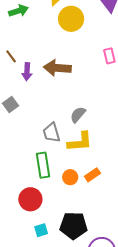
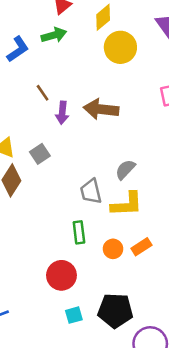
green rectangle: (43, 165) -> (79, 232), size x0.7

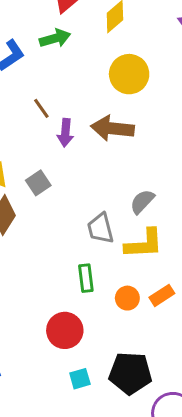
yellow circle: (120, 47) -> (129, 74), moved

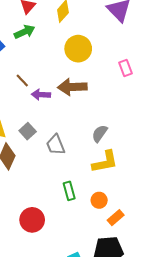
purple arrow: (65, 133) -> (41, 95), turned 96
gray trapezoid: (100, 228) -> (56, 145), moved
orange rectangle: (162, 295) -> (116, 218), moved
red circle: (65, 330) -> (32, 220), moved

